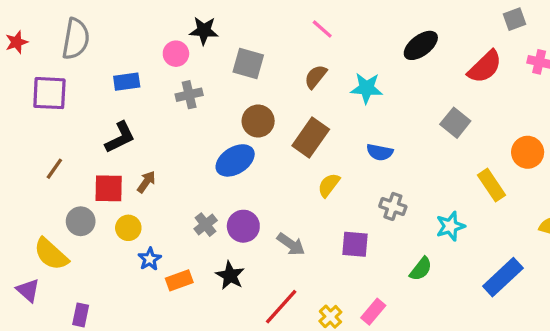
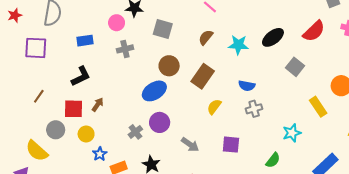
black ellipse: (421, 45) -> (273, 37), moved
gray cross: (393, 206) -> (254, 109), moved, turned -35
purple circle: (243, 226) -> (160, 122), moved

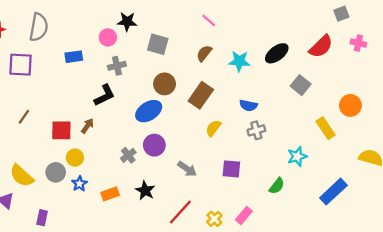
black L-shape: (81, 76) -> (104, 95), moved
gray circle: (56, 130) -> (56, 172), moved
blue star: (100, 154) -> (79, 184), moved

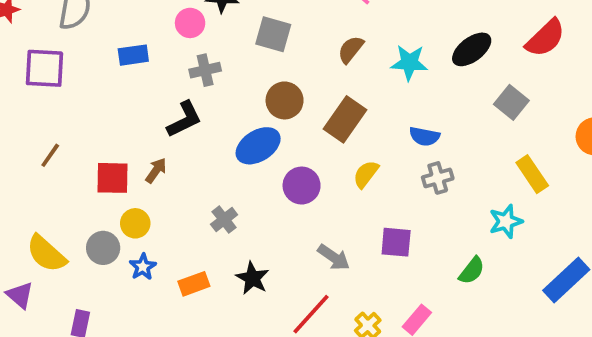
yellow rectangle: (326, 128) -> (532, 174), moved
purple circle: (154, 145) -> (302, 186), moved
gray arrow: (187, 169) -> (334, 257), moved

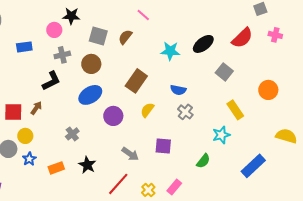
brown semicircle: (351, 49) -> (125, 37), moved
brown circle: (285, 100) -> (91, 64), moved
gray cross: (438, 178) -> (185, 112), turned -35

